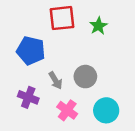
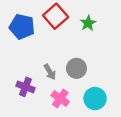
red square: (62, 18) -> (56, 16), turned -35
blue pentagon: (31, 51) -> (22, 27), moved

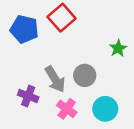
green star: (88, 23) -> (118, 48), moved
gray arrow: (50, 72) -> (55, 79), size x1.5

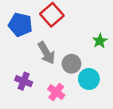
gray arrow: (55, 79) -> (46, 53), moved
cyan circle: (105, 109) -> (89, 79), moved

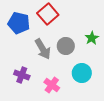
gray circle: (71, 64) -> (66, 46), moved

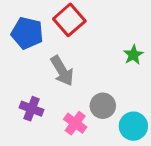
gray circle: (66, 46) -> (103, 106), moved
cyan circle: (82, 73) -> (133, 126), moved

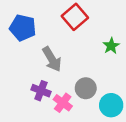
red square: (69, 20) -> (75, 17), moved
purple cross: (32, 109) -> (41, 91), moved

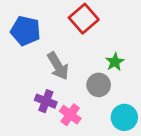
green star: (111, 46) -> (115, 62), moved
gray circle: (86, 88) -> (99, 85), moved

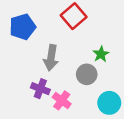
blue pentagon: (26, 31) -> (23, 27), turned -30
gray arrow: (58, 66) -> (51, 58), turned 40

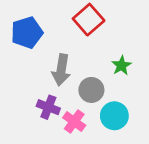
gray circle: (87, 74) -> (91, 90), moved
cyan circle: (109, 103) -> (114, 116), moved

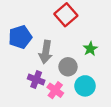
blue pentagon: (27, 33) -> (20, 37), moved

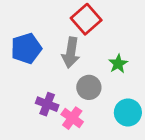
gray arrow: (46, 52) -> (71, 53), moved
cyan circle: (85, 86) -> (128, 112), moved

